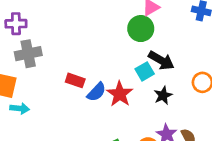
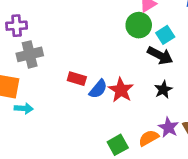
cyan square: (145, 71) -> (165, 35), moved

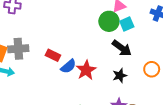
cyan square: (165, 35) -> (127, 24), moved
gray cross: (30, 54) -> (18, 49), moved

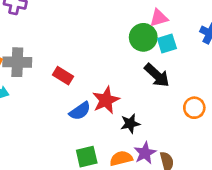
blue semicircle: (68, 66) -> (80, 111), moved
black star: (120, 76) -> (130, 124), moved

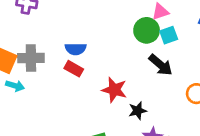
red star: (106, 100) -> (114, 90), turned -30
blue semicircle: (80, 111) -> (76, 49), moved, turned 36

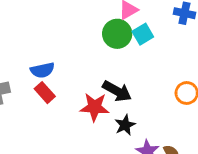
black arrow: (161, 65) -> (117, 91), moved
red rectangle: (74, 69) -> (45, 93), turned 30

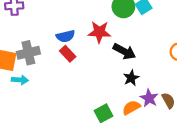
red star: (95, 107) -> (99, 32), moved

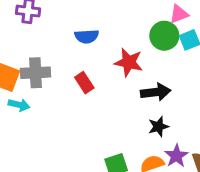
blue semicircle: (65, 36) -> (87, 36), moved
black arrow: (124, 51) -> (156, 92), turned -45

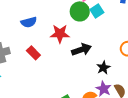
black star: (158, 127) -> (103, 68), moved

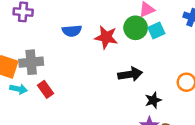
red star: (60, 34) -> (106, 37), moved
red rectangle: (33, 53) -> (46, 89), moved

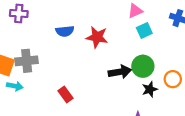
green circle: (136, 28) -> (143, 66), moved
red rectangle: (46, 89) -> (65, 95), moved
black star: (153, 100) -> (150, 89), moved

